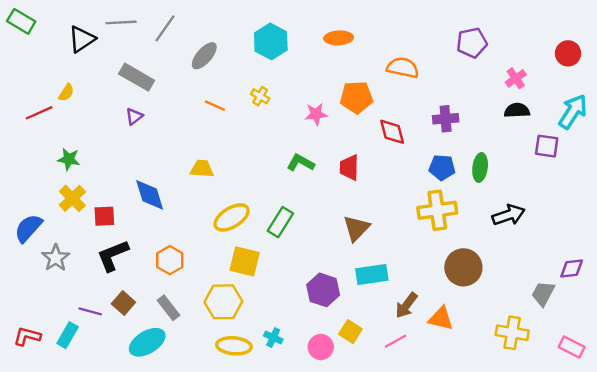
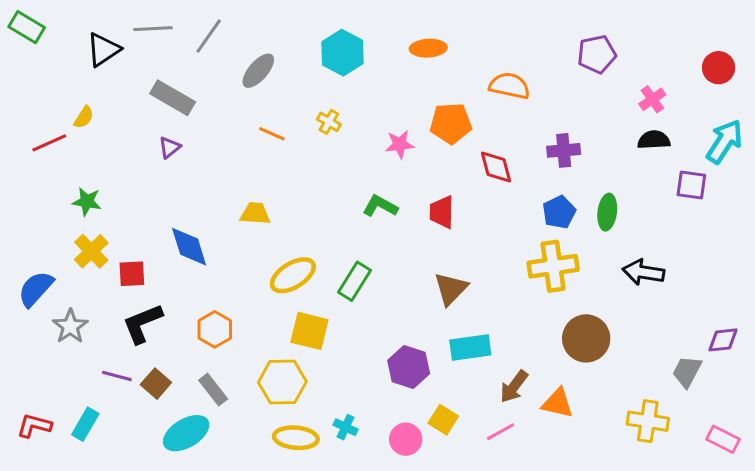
blue pentagon: (442, 167) -> (559, 212), turned -30
black arrow: (509, 215) -> (643, 272), turned -152
purple line: (90, 311) -> (117, 376), moved

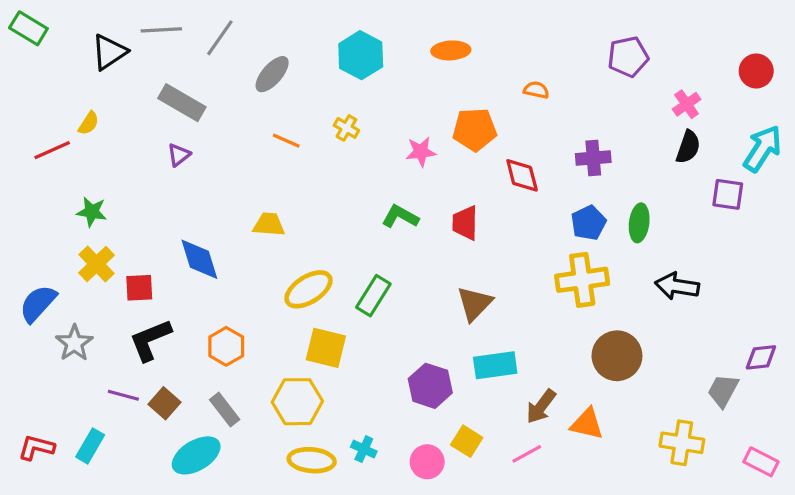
orange semicircle: (509, 86) -> (536, 90), size x0.6
black semicircle: (654, 140) -> (688, 147), turned 112

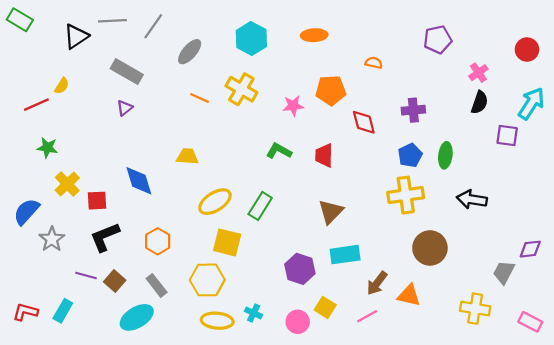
yellow cross: (346, 128) -> (241, 89), size x1.8
green star: (92, 212) -> (47, 148), moved

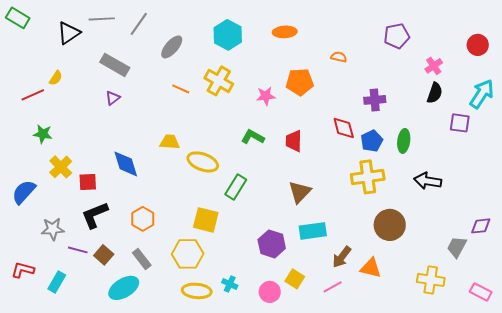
red diamond: (364, 122) -> (344, 128), moved
yellow ellipse: (215, 202) -> (203, 162), moved, turned 52
gray star: (52, 239) -> (53, 229), moved, turned 30
red L-shape: (25, 312) -> (23, 270), moved

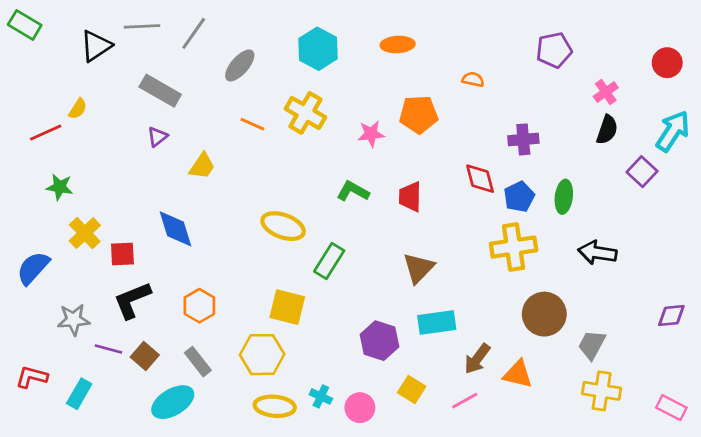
purple square: (460, 123) -> (642, 172), turned 35
yellow trapezoid: (170, 142) -> (202, 166), moved, turned 120
gray trapezoid: (457, 247) -> (592, 345), moved
pink circle: (270, 292) -> (360, 408), moved

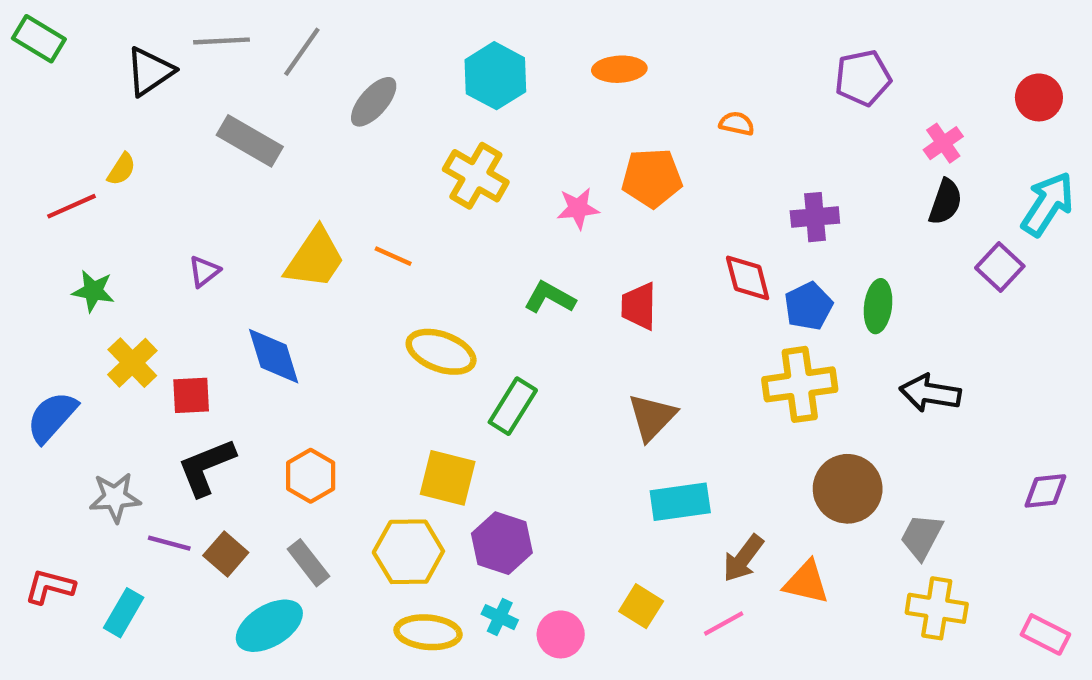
orange line: (252, 124) -> (393, 256), moved
purple triangle: (157, 137) -> (204, 271), moved
yellow trapezoid: (202, 166) -> (315, 258), size x1.5
purple hexagon: (379, 341) -> (502, 543), moved

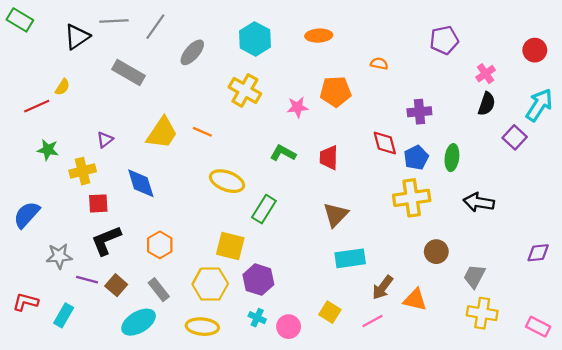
yellow cross: (132, 363) -> (83, 171), moved, turned 30
brown circle: (848, 489) -> (436, 252), size x0.7
yellow ellipse: (428, 632) -> (202, 327), moved

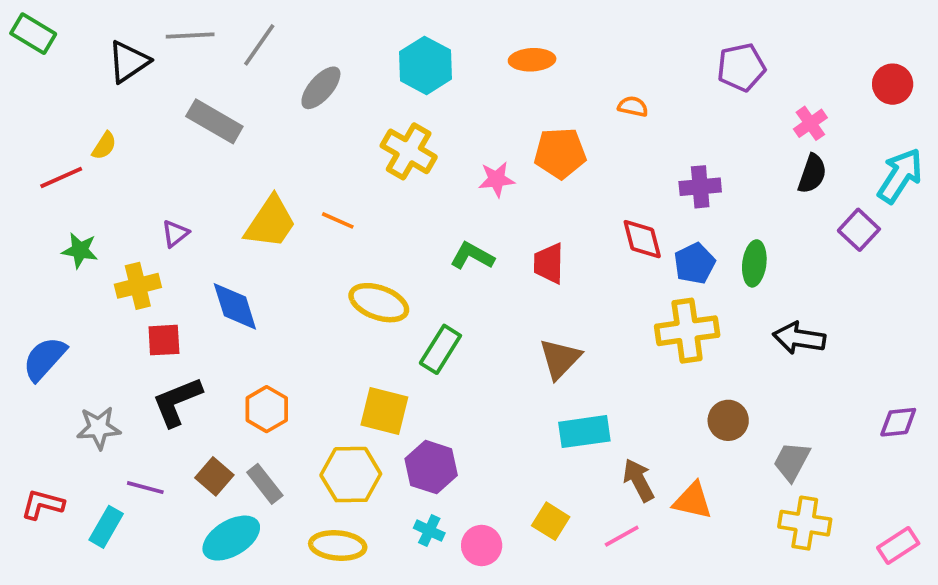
purple line: (87, 280) -> (145, 488), moved
brown square: (116, 285) -> (214, 476), moved
brown arrow: (383, 287) -> (639, 480), turned 115
pink rectangle: (538, 327) -> (898, 546), turned -60

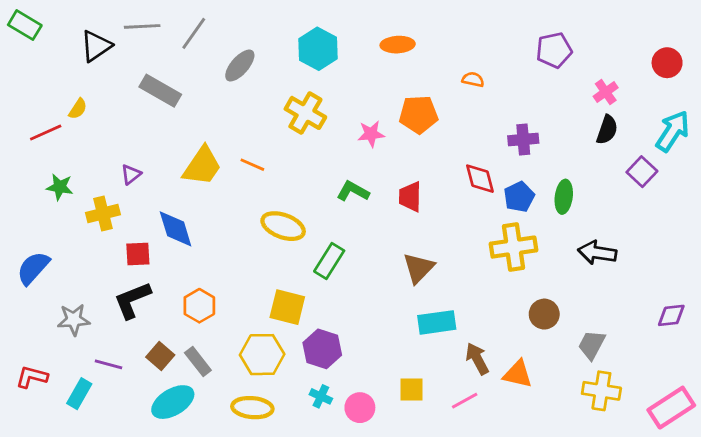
red square: (164, 340) -> (138, 254), moved
yellow square: (551, 521) -> (412, 389), turned -32
pink rectangle: (898, 546) -> (671, 408), size x1.5

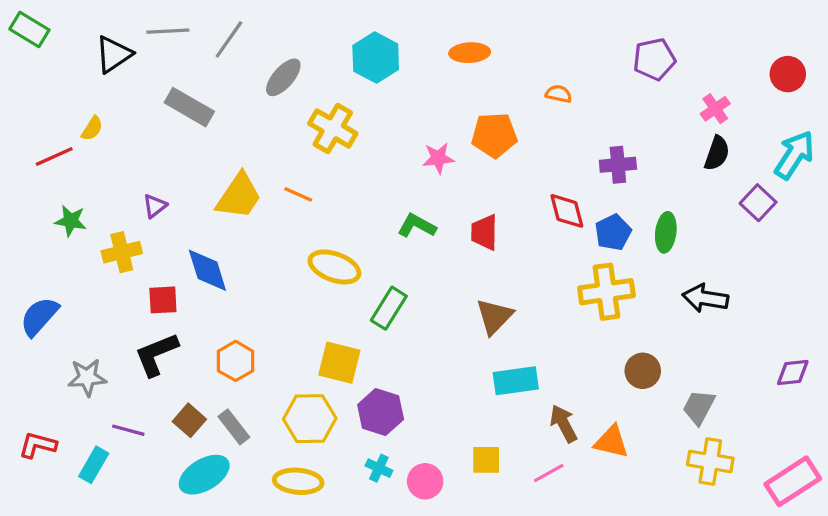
yellow cross: (305, 113) -> (333, 128), moved

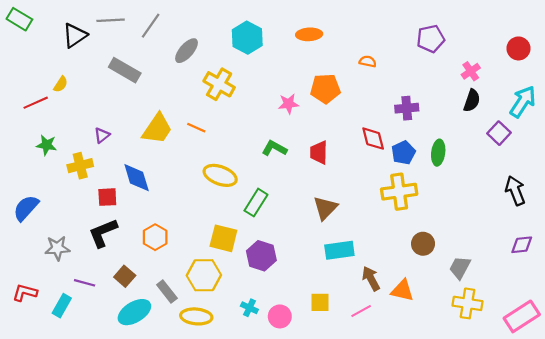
black arrow: (705, 298) -> (515, 191), moved, turned 60
purple hexagon: (381, 412) -> (261, 256), moved
gray rectangle: (234, 427) -> (167, 291), moved

